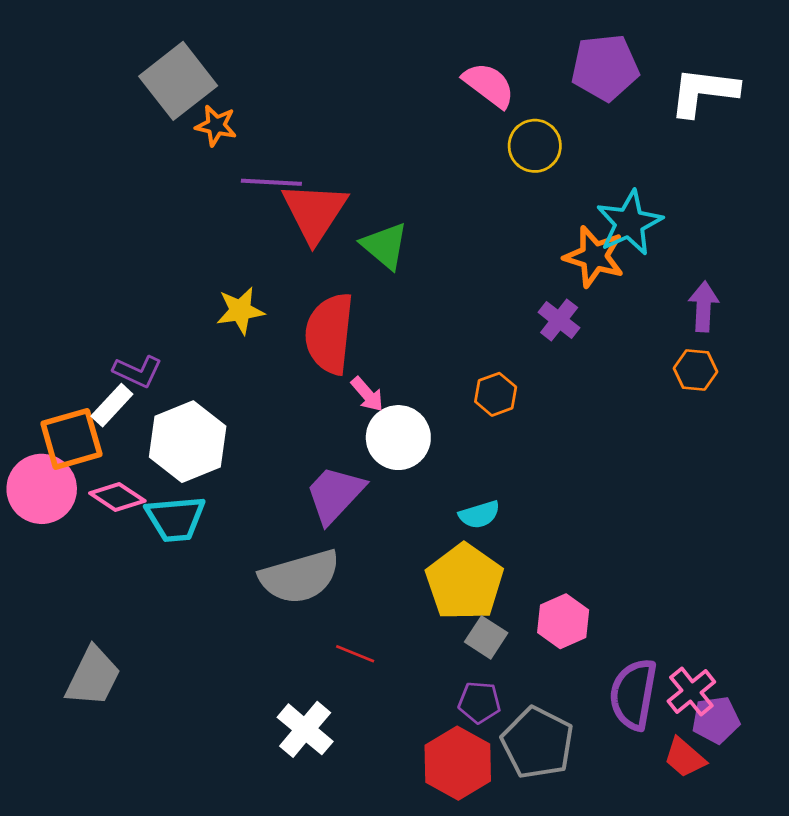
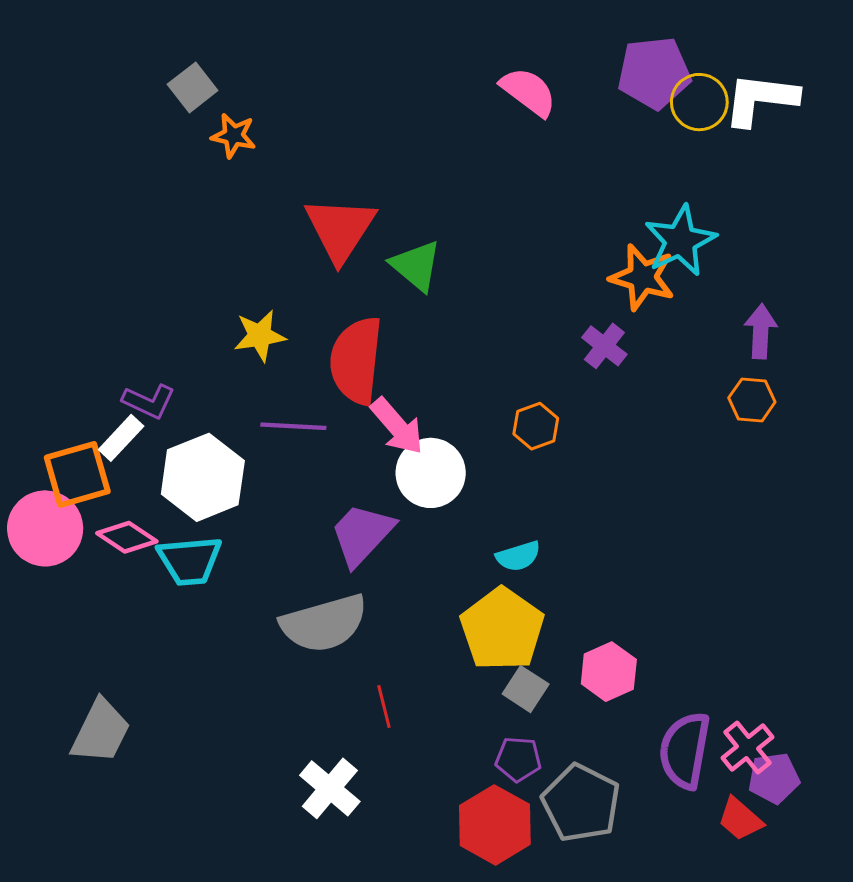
gray square: (178, 81) -> (193, 87), size x0.6
yellow circle: (535, 146) -> (699, 102), moved
purple line: (271, 182) -> (293, 426), moved
pink arrow: (367, 394) -> (397, 426), size x1.5
red line: (355, 654) -> (384, 707), turned 54

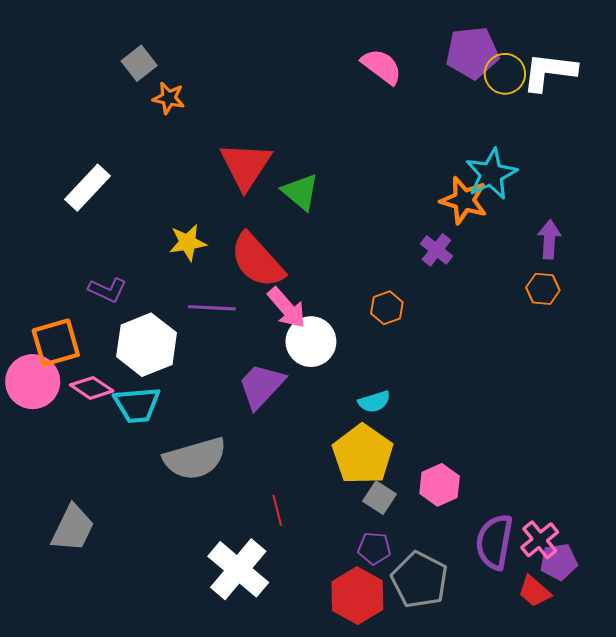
red semicircle: (356, 361) -> (257, 260), turned -48
white rectangle: (121, 438) -> (87, 188), moved, size x1.4
gray semicircle: (324, 623) -> (195, 459), moved
white cross: (330, 788) -> (238, 569), size x1.4

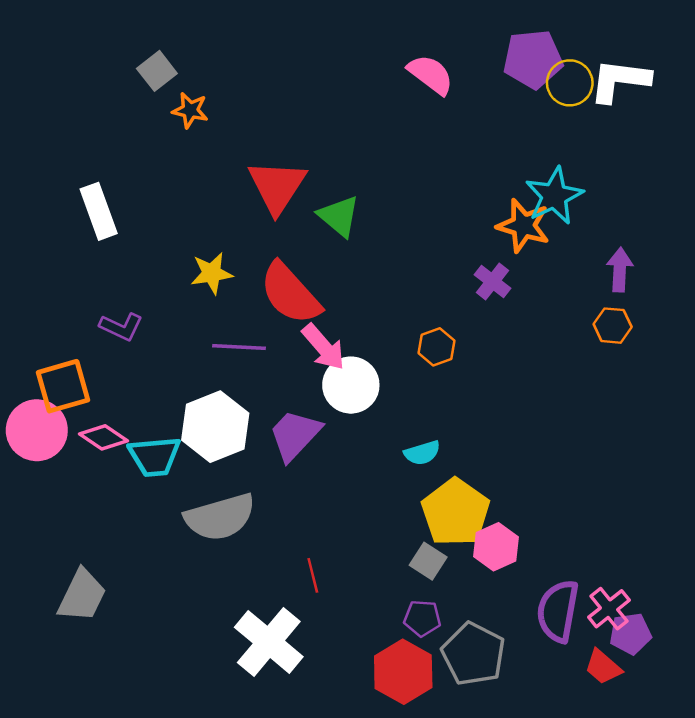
white rectangle: (87, 188) -> (99, 211), turned -63
white hexagon: (147, 345) -> (215, 427), moved
yellow pentagon: (363, 454) -> (456, 512), moved

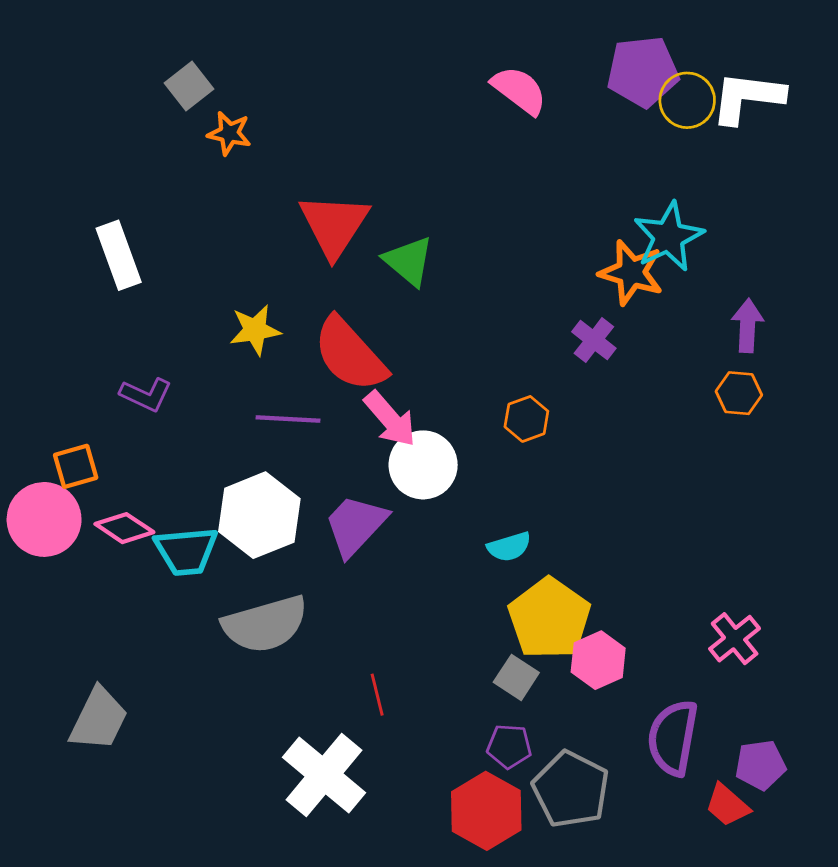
orange square: (63, 386) -> (76, 466), size x0.7
pink cross: (609, 609) -> (735, 639), moved

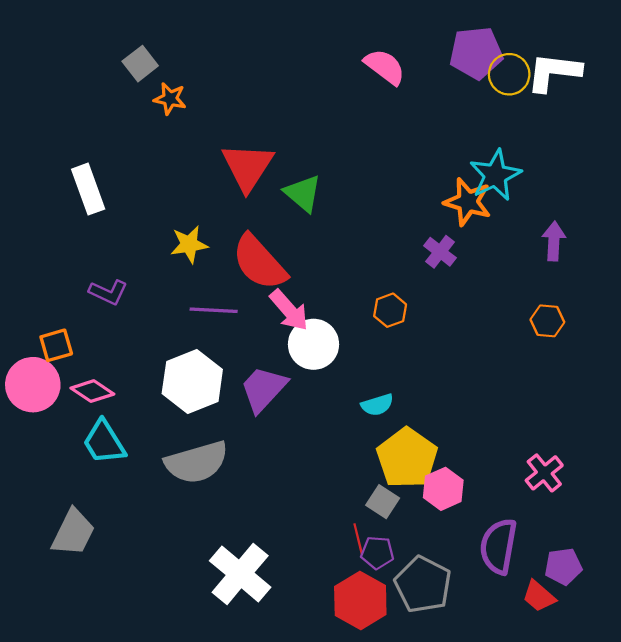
orange hexagon: (739, 393) -> (547, 321), moved
cyan trapezoid: (186, 551) -> (104, 442), moved, turned 63
red line: (377, 695) -> (358, 539), moved

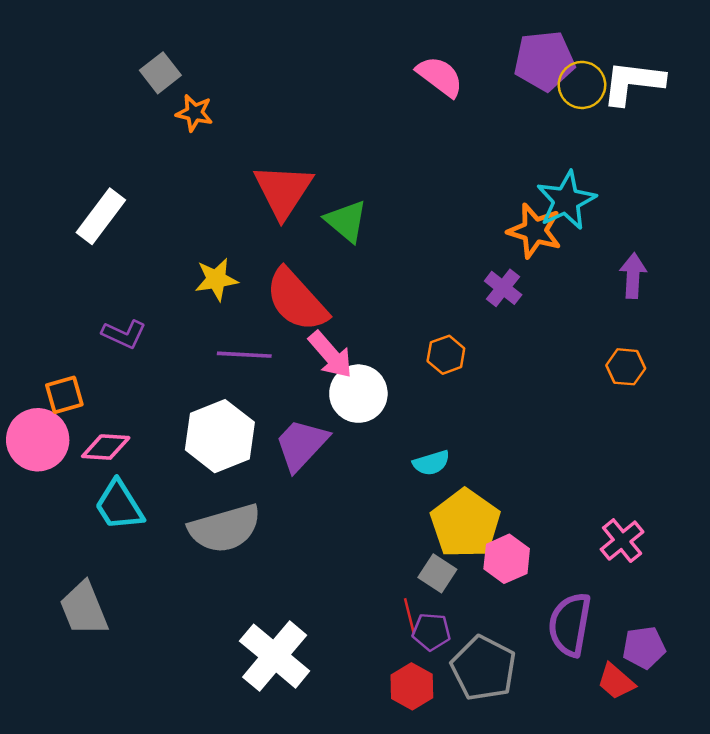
white rectangle: (88, 189) -> (101, 216), turned 57
pink diamond: (92, 391) -> (106, 447), turned -30
gray trapezoid: (73, 532) -> (84, 609), turned 132
red hexagon: (360, 600) -> (412, 686), size x0.7

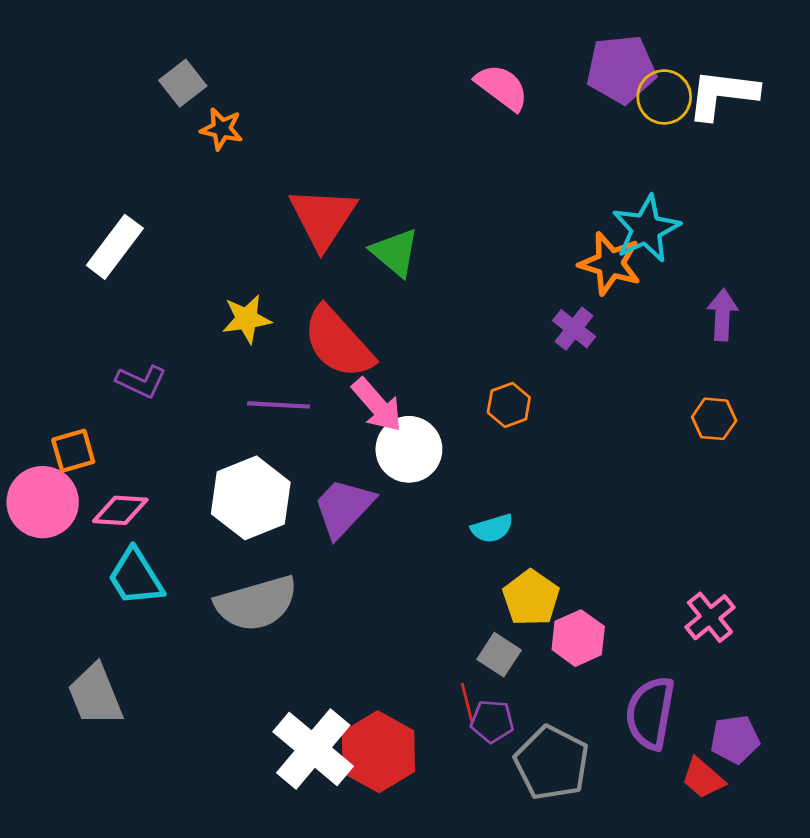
yellow pentagon: (465, 524) -> (531, 598), size x0.7
red hexagon: (412, 686) -> (378, 752), moved, size x1.5

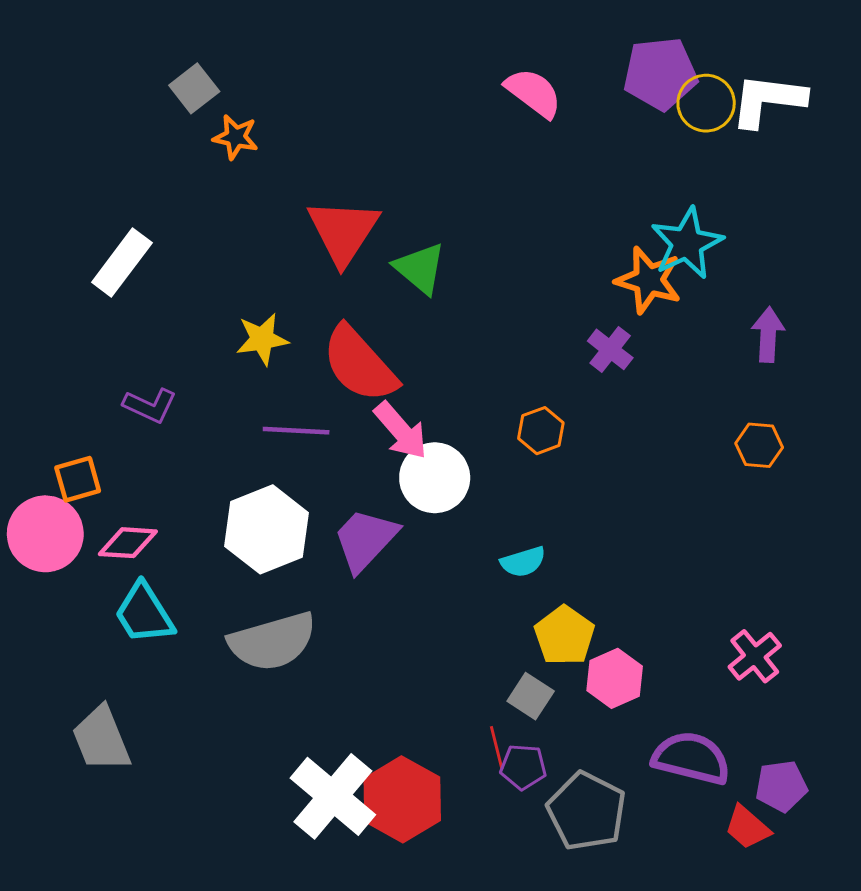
purple semicircle: (650, 713) -> (691, 758), turned 94

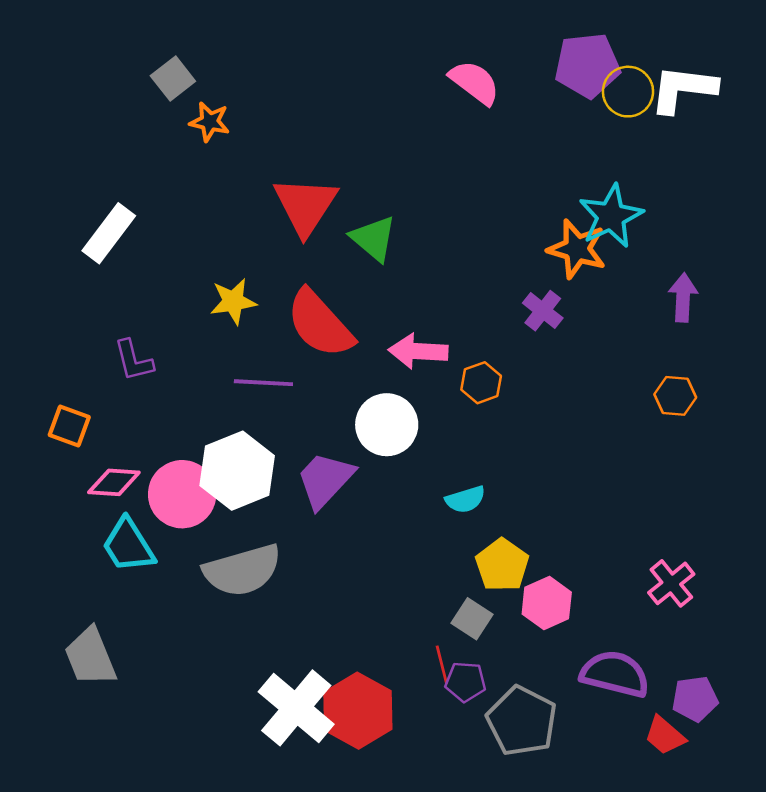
purple L-shape: (150, 405) -> (134, 360), turned 51
pink arrow: (401, 431) -> (418, 351), moved, turned 134
orange square: (78, 479) -> (69, 426), turned 36
pink circle: (45, 534) -> (182, 494), moved

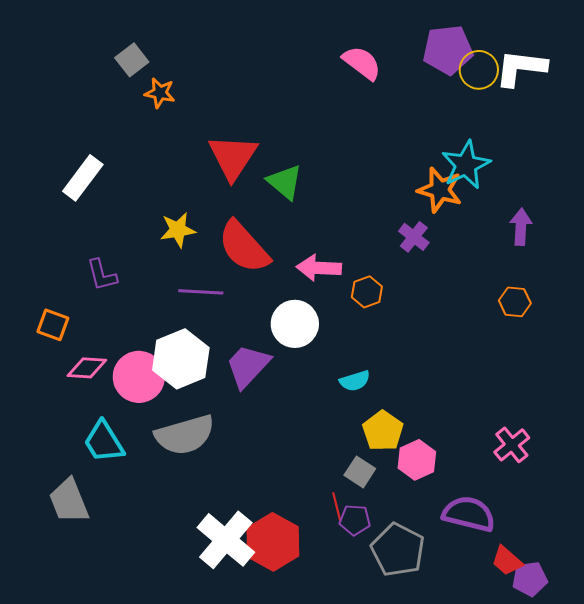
cyan trapezoid: (128, 545) -> (104, 442), moved
purple pentagon: (695, 699) -> (530, 579), moved

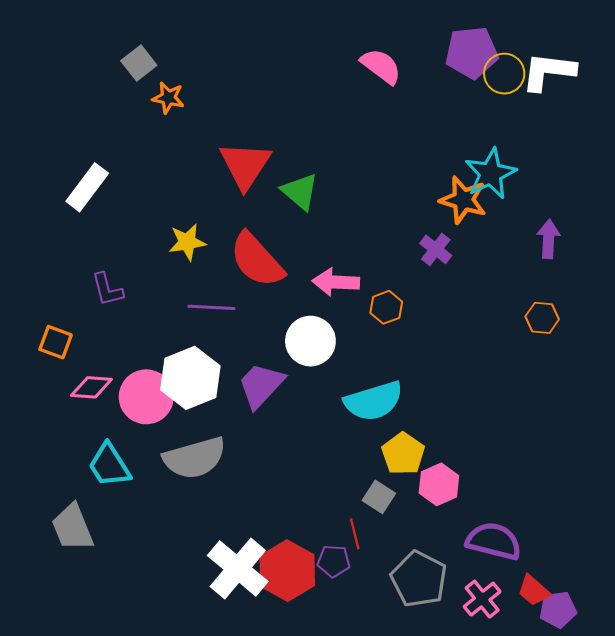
cyan semicircle: (355, 381) -> (374, 401), size x1.8
pink cross: (512, 445) -> (482, 599), moved
purple pentagon: (355, 520) -> (334, 561), moved

